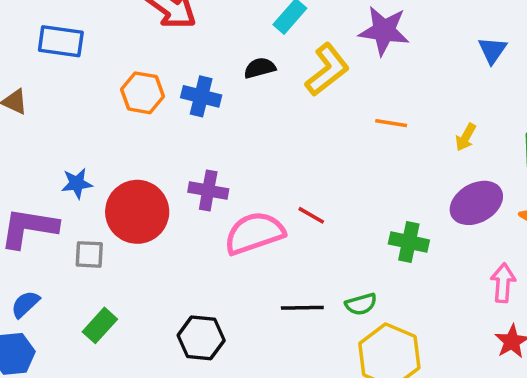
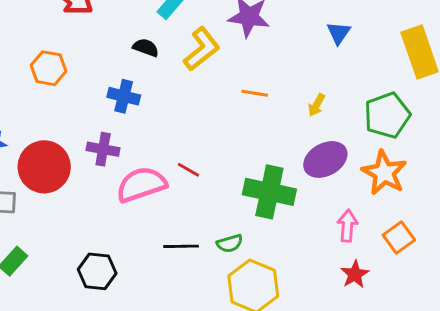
black semicircle: (260, 68) -> (146, 48), turned 35
blue cross: (201, 96) -> (124, 96), moved
green cross: (409, 242) -> (269, 192), size x1.6

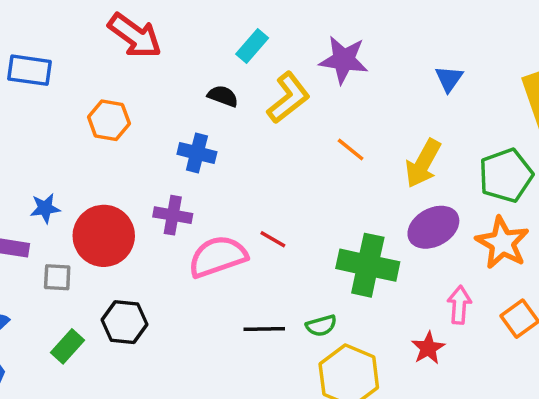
orange line: (255, 93) -> (351, 150), turned 30
yellow arrow: (317, 105) -> (423, 163), size x1.8
black hexagon: (97, 271) -> (124, 322), moved
red star: (355, 274) -> (428, 348), moved

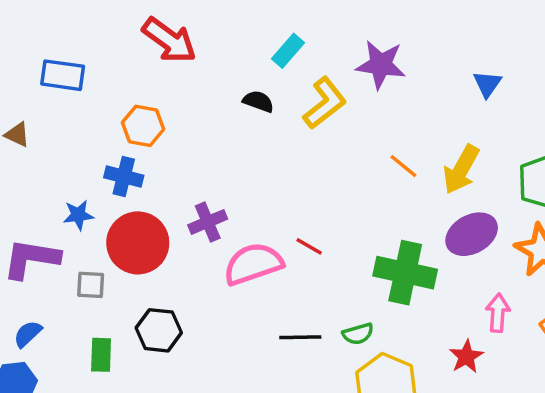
orange line: (351, 150) -> (403, 166), moved
blue cross: (197, 153) -> (124, 177), moved
purple cross: (173, 215) -> (208, 222), turned -33
green rectangle: (68, 346) -> (101, 355), turned -40

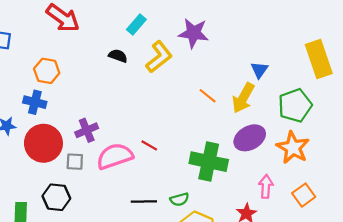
blue triangle: (487, 84) -> (259, 70), moved
gray square: (91, 285) -> (75, 162), moved

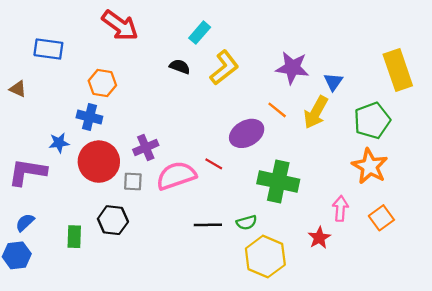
purple star: (194, 33) -> (292, 68), moved
purple ellipse: (250, 138) -> (247, 133), moved

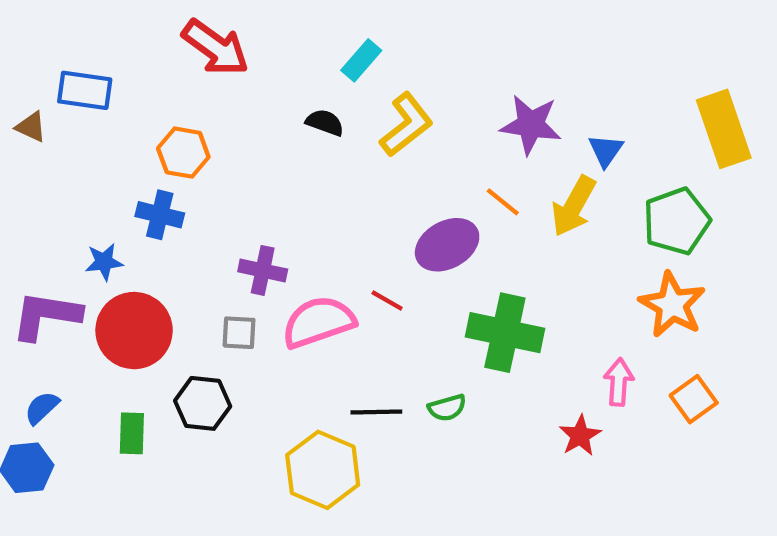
brown triangle: (18, 89) -> (31, 127), moved
purple cross: (146, 147) -> (263, 270), turned 35
red circle: (99, 162) -> (134, 331), moved
yellow hexagon: (265, 257) -> (323, 470), moved

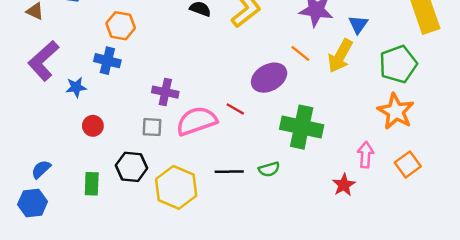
purple L-shape: (46, 316) -> (43, 61), moved, turned -51
red circle: (134, 331) -> (93, 126), size x0.5
yellow hexagon: (323, 470) -> (176, 187), moved

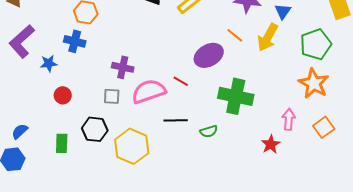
black line: (229, 172) -> (176, 120), moved

